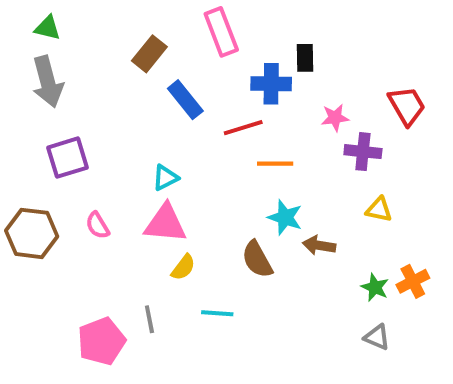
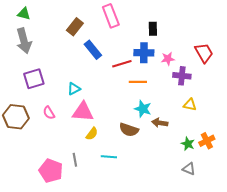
blue cross: (271, 84) -> (144, 53), moved
cyan triangle: (165, 178) -> (74, 89), moved
brown semicircle: (257, 259) -> (129, 130), turned -42
pink pentagon: (101, 341) -> (51, 171), turned -30

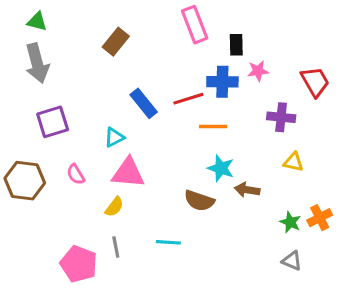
pink rectangle: (111, 16) -> (195, 25), moved
blue rectangle: (93, 50) -> (144, 103), moved
pink star: (168, 59) -> (258, 71), moved
yellow semicircle: (92, 134) -> (114, 207), moved

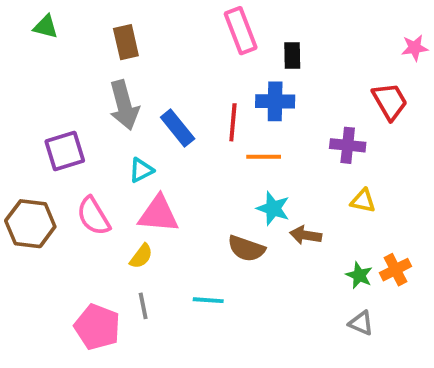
brown rectangle: (116, 42) -> (126, 42), moved, turned -52
gray arrow: (37, 63) -> (124, 105), moved
pink star: (258, 71) -> (415, 48), moved
red line: (188, 99) -> (233, 122), turned -68
pink semicircle: (76, 174) -> (93, 216), size x1.5

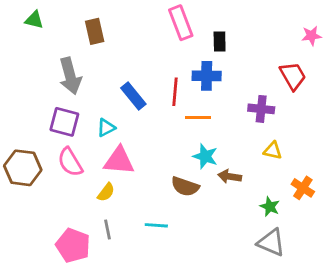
gray arrow: (124, 105) -> (70, 76), moved
purple square: (65, 151) -> (64, 122), moved, turned 32
orange cross: (395, 270) -> (303, 188), moved, turned -30
gray triangle: (361, 323) -> (271, 243), size x1.5

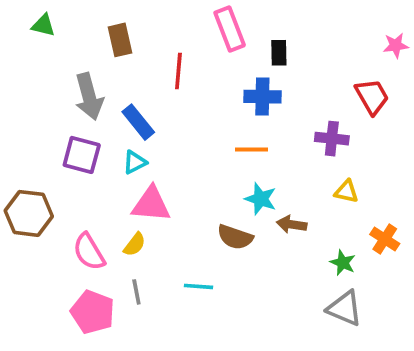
red line: (175, 92) -> (178, 71), moved
blue rectangle: (133, 96) -> (138, 122), moved
pink semicircle: (70, 162) -> (89, 252), moved

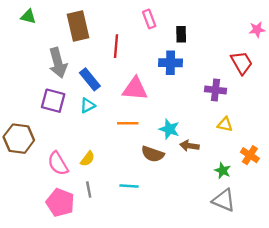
pink rectangle: (230, 29) -> (149, 19), size x0.7
brown rectangle: (120, 40) -> (78, 26), size x1.4
orange line: (251, 150) -> (128, 123), moved
pink triangle: (151, 204) -> (135, 89), moved

